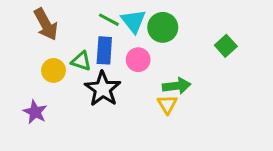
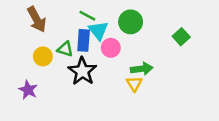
cyan triangle: (133, 21) -> (98, 31), moved

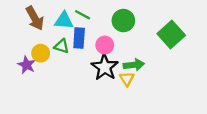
cyan triangle: (98, 31) -> (64, 21), moved, turned -48
green square: (181, 37) -> (171, 35), size x1.6
black star: (82, 71) -> (105, 67), moved
purple star: (28, 90) -> (27, 65), moved

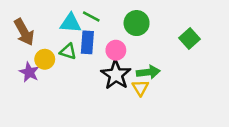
brown arrow: (35, 18) -> (24, 32), moved
green square: (171, 35) -> (190, 39), size x0.7

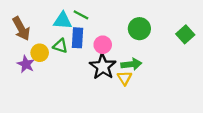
green circle: (137, 23) -> (139, 29), moved
green square: (190, 39) -> (185, 34), moved

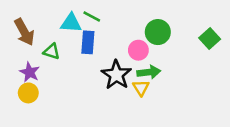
pink circle: (103, 45) -> (138, 50), moved
green triangle: (60, 46) -> (52, 51), moved
yellow circle: (40, 53) -> (28, 93), moved

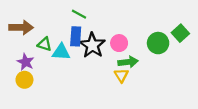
cyan triangle: (71, 23) -> (61, 52), moved
brown arrow: (24, 32) -> (21, 27), turned -60
green circle: (158, 32) -> (158, 43), moved
black star: (116, 75) -> (92, 45), moved

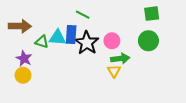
green line: (79, 14) -> (83, 15), moved
green square: (180, 33) -> (152, 14), moved, turned 35
cyan triangle: (61, 52) -> (58, 38), moved

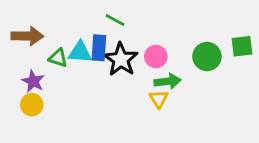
green square: (152, 14) -> (242, 46), moved

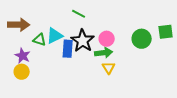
blue rectangle: (99, 48) -> (68, 49), moved
cyan triangle: (80, 52) -> (55, 36), turned -30
green arrow: (168, 81) -> (104, 53), moved

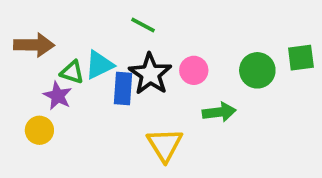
green arrow: (104, 53) -> (219, 112), moved
purple star: (23, 56) -> (58, 96), moved
yellow triangle: (109, 68) -> (165, 145), moved, size x1.5

